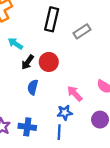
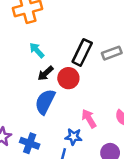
black rectangle: (52, 19) -> (82, 52), moved
blue semicircle: (33, 87) -> (45, 102), size x1.5

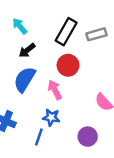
red circle: (68, 78) -> (68, 65), moved
pink arrow: (89, 119) -> (55, 90), moved

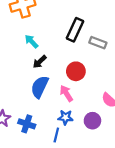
black rectangle: (66, 32) -> (75, 30), moved
gray rectangle: (96, 34) -> (98, 43), turned 42
purple circle: (88, 137) -> (92, 121), moved

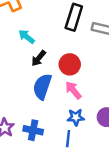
red circle: (76, 71) -> (70, 64), moved

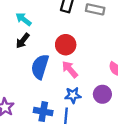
black arrow: (39, 58) -> (23, 41), moved
blue cross: (33, 130) -> (43, 112), moved

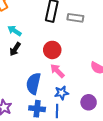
blue semicircle: (40, 67) -> (33, 84), moved
purple circle: (102, 94) -> (89, 102), moved

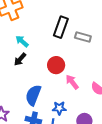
pink arrow: (57, 71) -> (72, 82), moved

